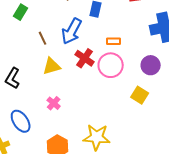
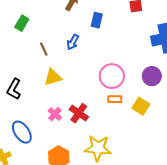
blue arrow: (72, 31) -> (73, 42), size x0.6
orange rectangle: (114, 41) -> (115, 99), moved
red cross: (85, 58) -> (79, 113), moved

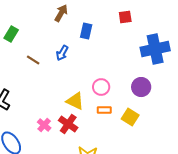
brown line: (44, 49) -> (33, 60), turned -32
pink circle: (112, 76) -> (101, 87), size x0.7
yellow triangle: (53, 77) -> (75, 101), moved, turned 42

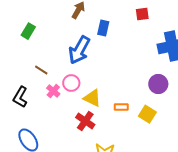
blue arrow: (62, 53) -> (79, 50), size x1.8
brown line: (33, 60) -> (41, 70), moved
pink circle: (101, 87) -> (71, 83), moved
pink cross: (44, 125) -> (53, 91), moved

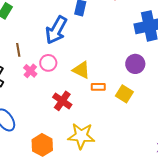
brown line: (41, 70) -> (18, 50), turned 48
yellow triangle: (92, 98) -> (81, 70), moved

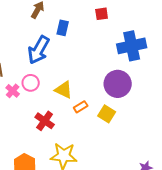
purple circle: (135, 64) -> (118, 84), size x1.4
orange rectangle: (98, 87) -> (81, 107), turned -32

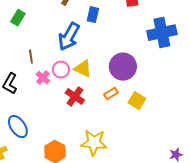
purple circle: (118, 84) -> (123, 67), moved
yellow triangle: (64, 90) -> (83, 69), moved
red cross: (45, 121) -> (75, 97), moved

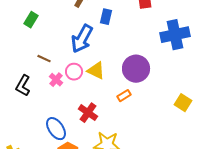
brown line: (31, 57) -> (44, 59), turned -56
red cross: (75, 97) -> (88, 113), moved
yellow square: (137, 101) -> (183, 103), moved
blue ellipse: (18, 127) -> (56, 129), moved

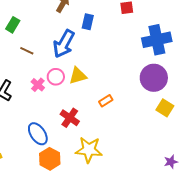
brown line: (44, 59) -> (27, 51), moved
purple circle: (136, 69) -> (154, 78), moved
yellow triangle: (96, 71) -> (78, 76), turned -42

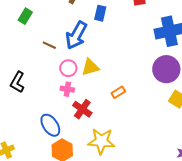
brown line: (27, 51) -> (49, 45), moved
pink cross: (38, 85) -> (67, 89), moved, turned -32

